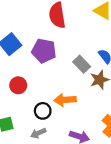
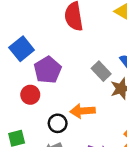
purple pentagon: (44, 51) -> (48, 70), moved, turned 30

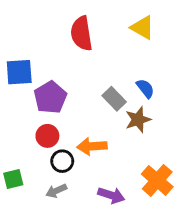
blue square: (22, 49) -> (19, 72), turned 35
red circle: (30, 95) -> (47, 136), moved

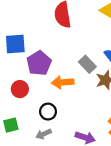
red circle: (47, 136) -> (20, 89), moved
orange arrow: (92, 146) -> (63, 82), moved

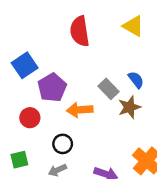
blue square: (15, 44) -> (25, 65), turned -30

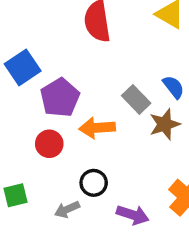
red circle: (30, 118) -> (49, 144), moved
black circle: (63, 144) -> (94, 183), moved

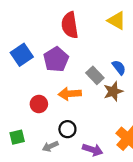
purple pentagon: (60, 98) -> (56, 59), moved

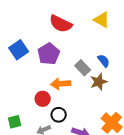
red semicircle: (70, 25) -> (61, 24), turned -55
red circle: (39, 104) -> (43, 99), moved

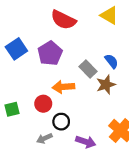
green square: (15, 122) -> (12, 109), moved

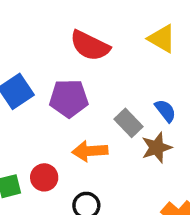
purple pentagon: (50, 53) -> (69, 98), turned 30
red circle: (43, 104) -> (44, 177), moved

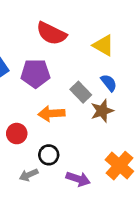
yellow triangle: (162, 39) -> (103, 45), moved

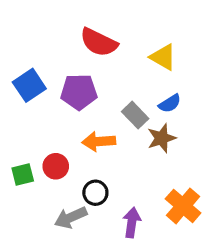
blue semicircle: (109, 83) -> (170, 103), turned 96
gray arrow: (29, 175) -> (71, 218), size x1.4
purple arrow: (78, 179) -> (132, 222), turned -100

